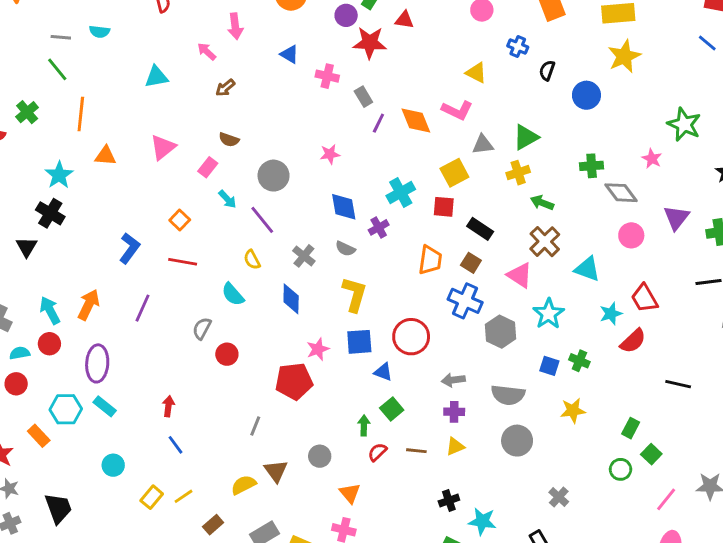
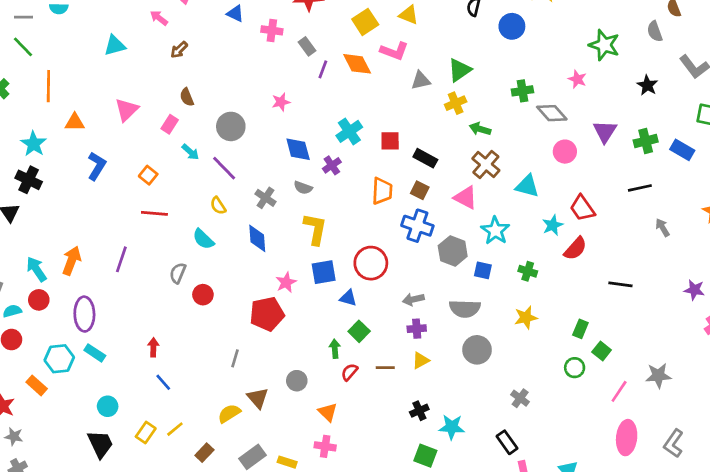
brown semicircle: (229, 140) -> (187, 97), turned 54
yellow square: (454, 173) -> (365, 22), moved
blue L-shape: (130, 248) -> (97, 166), moved
blue square: (549, 366) -> (483, 270), moved
black trapezoid: (58, 508) -> (100, 444), moved

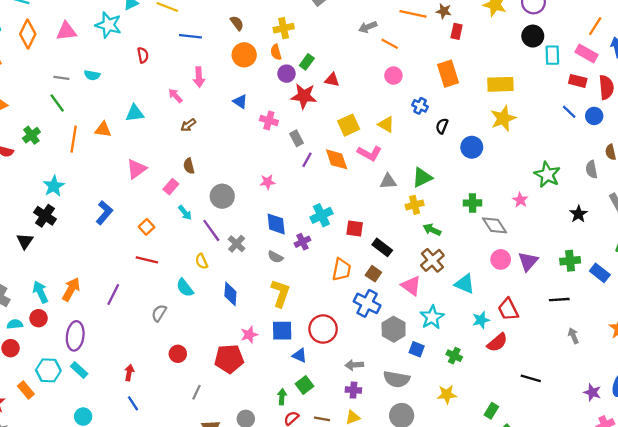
orange triangle: (75, 122) -> (103, 130), moved
purple triangle: (605, 131) -> (528, 261), moved
gray cross: (265, 198) -> (237, 244), moved
red circle: (203, 295) -> (178, 354), moved

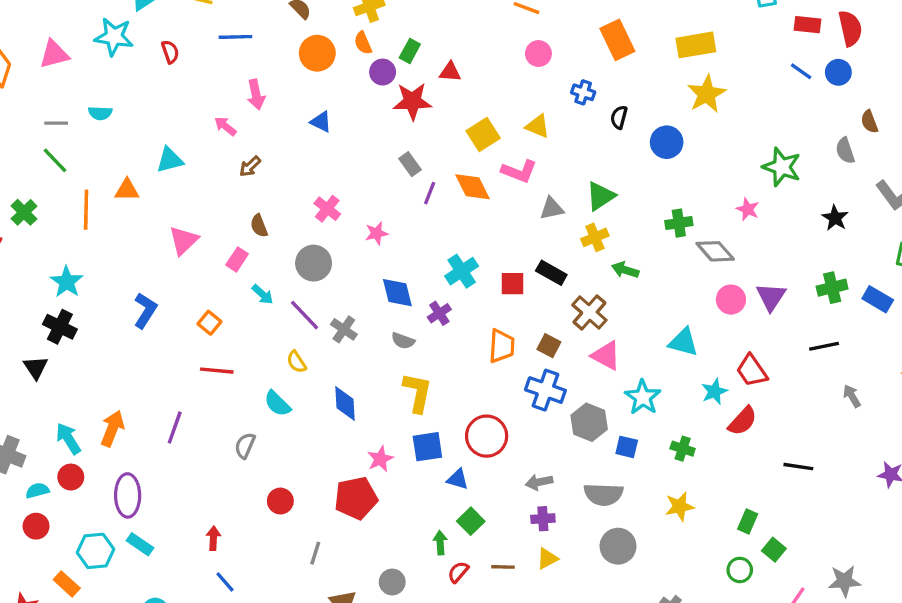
red semicircle: (143, 55) -> (170, 52), moved
pink cross: (269, 120) -> (327, 209), moved, turned 30
black rectangle: (382, 247) -> (551, 273), moved
brown cross: (432, 260) -> (589, 313), moved

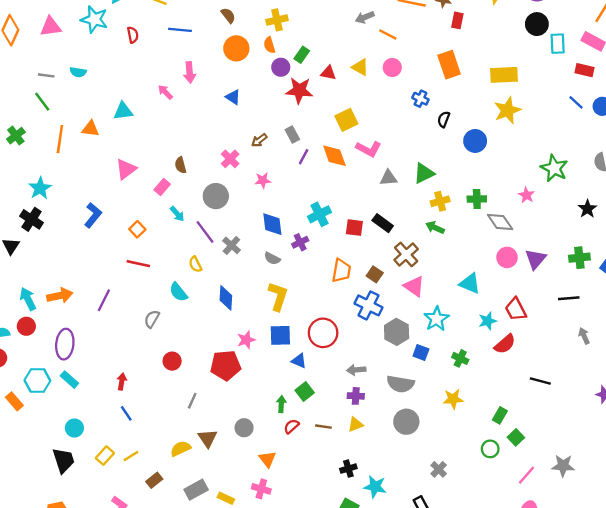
yellow triangle: (538, 126) -> (360, 67), moved
brown arrow: (250, 166) -> (259, 140), moved
yellow cross: (595, 237) -> (440, 201), moved
orange arrow: (112, 429) -> (60, 296), turned 50

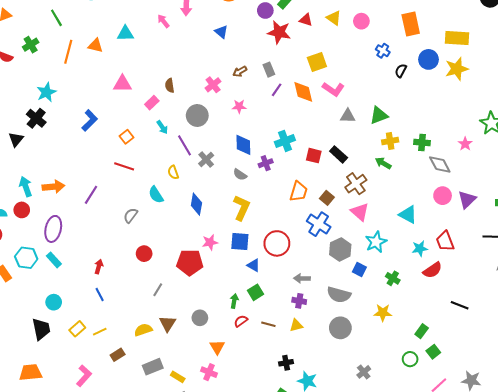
blue circle: (475, 141) -> (428, 59), moved
pink triangle: (126, 169) -> (122, 84), turned 30

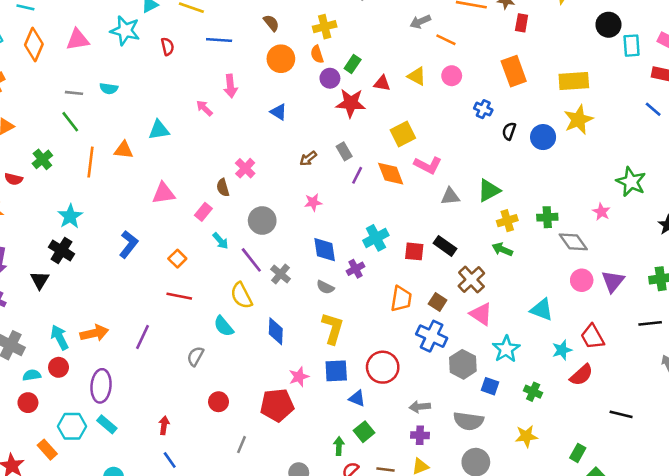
blue circle: (428, 59) -> (543, 137), moved
pink cross: (213, 85) -> (245, 168), moved
yellow semicircle: (173, 172) -> (241, 295), size x1.5

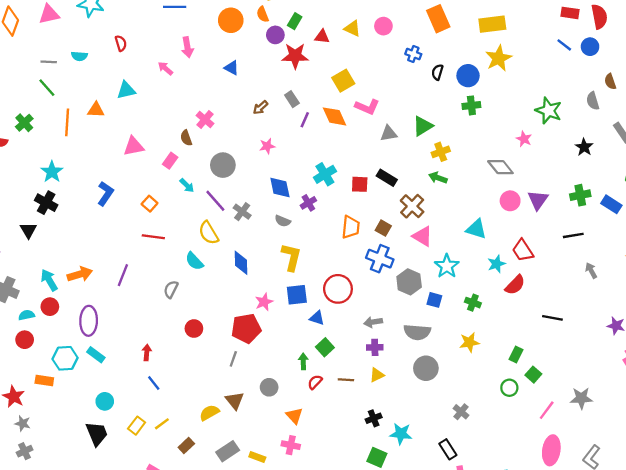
red semicircle: (167, 47) -> (121, 43), moved
green cross: (547, 217) -> (471, 105), moved
gray line: (242, 445) -> (233, 359), moved
orange rectangle: (47, 450) -> (44, 380), turned -36

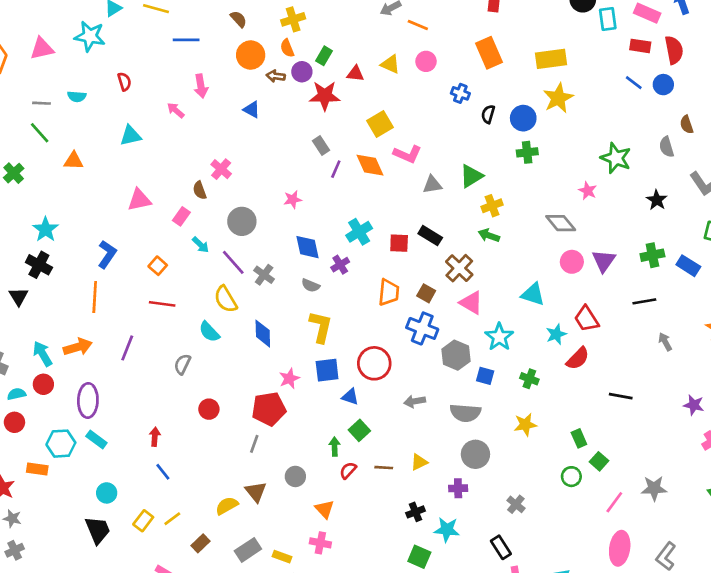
brown arrow: (260, 107) -> (276, 76), moved, turned 49
orange triangle: (96, 110) -> (74, 161), moved
orange line: (67, 122) -> (95, 297), moved
purple cross: (375, 347) -> (458, 488), moved
green rectangle: (516, 354) -> (579, 438), turned -49

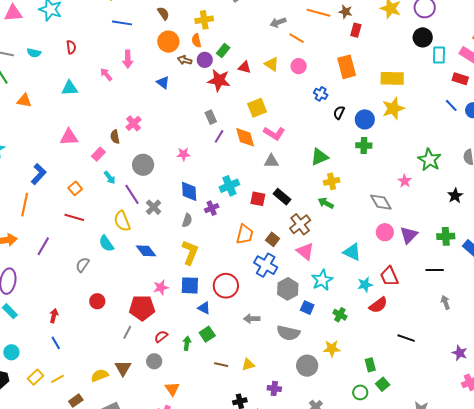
gray triangle: (432, 185) -> (271, 161), moved
gray semicircle: (311, 285) -> (187, 220), turned -104
blue diamond: (263, 334) -> (146, 251), turned -45
gray circle: (475, 454) -> (307, 366), moved
red semicircle: (348, 470) -> (161, 336), moved

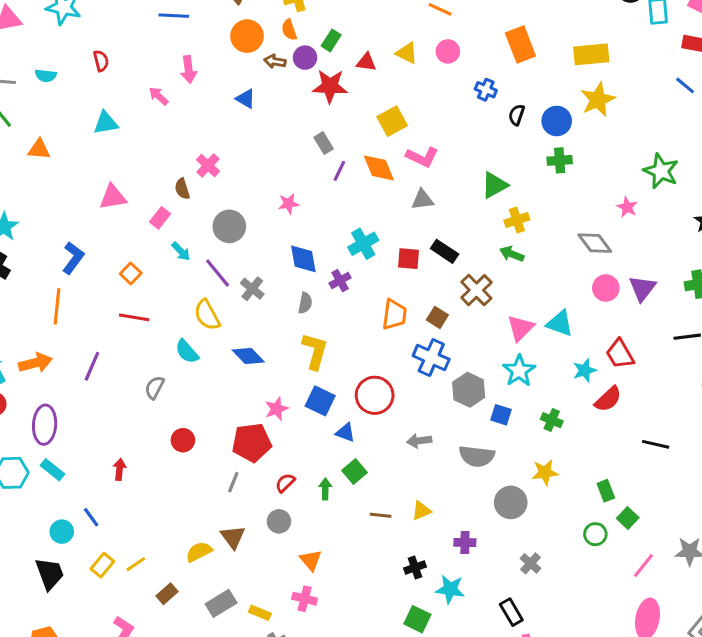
pink triangle: (305, 251) -> (520, 328), moved, turned 42
blue square: (190, 285) -> (320, 401), turned 30
blue line: (56, 343) -> (91, 517), moved

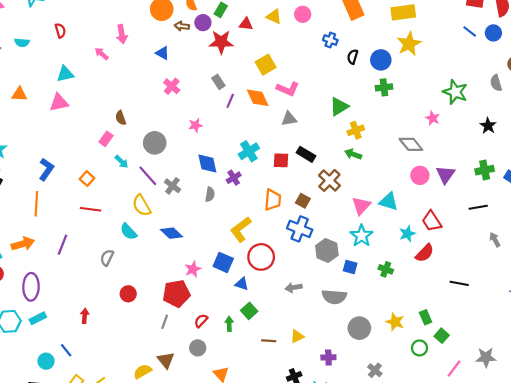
pink cross: (208, 165) -> (172, 86), moved
pink triangle: (113, 197) -> (59, 102), moved
yellow L-shape: (315, 351) -> (241, 229), moved, turned -140
cyan rectangle: (53, 470) -> (38, 318), turned -63
yellow star: (545, 472) -> (395, 322), moved, turned 30

